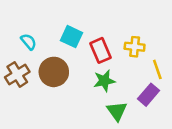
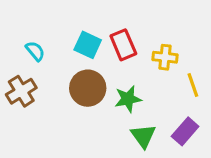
red rectangle: (101, 50) -> (123, 45), moved
brown circle: (54, 72) -> (88, 88), moved
purple rectangle: (148, 95) -> (185, 131), moved

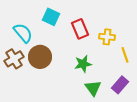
cyan square: (88, 45) -> (51, 17), moved
cyan semicircle: (35, 51) -> (23, 33), size x1.5
brown circle: (88, 88) -> (40, 57), moved

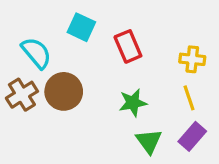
yellow cross: (107, 37) -> (192, 59), moved
yellow line: (125, 55) -> (189, 98), moved

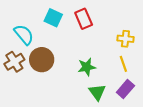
red rectangle: (128, 46) -> (84, 19), moved

